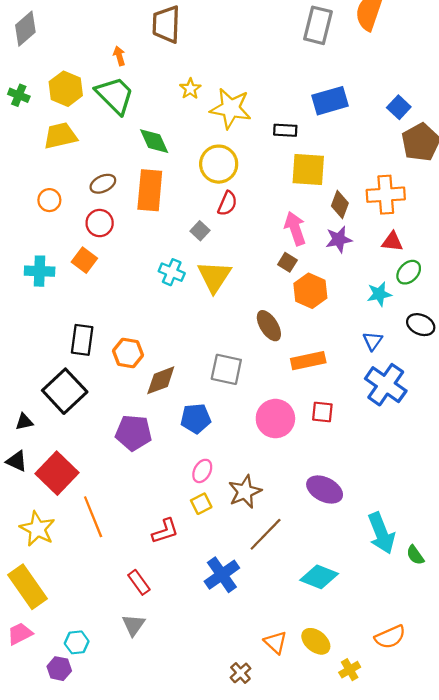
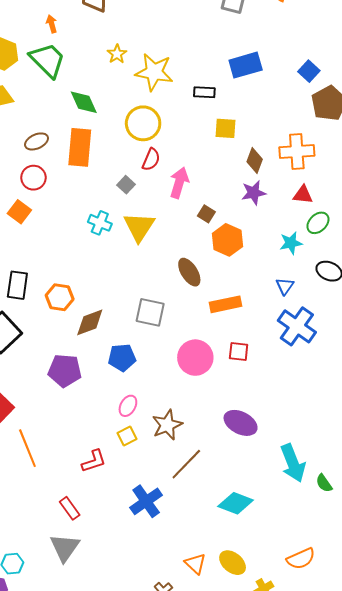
yellow square: (308, 170) -> (225, 128), size x0.7
pink arrow: (295, 228) -> (179, 183), moved, turned 36
gray triangle: (133, 625) -> (65, 548), size x1.4

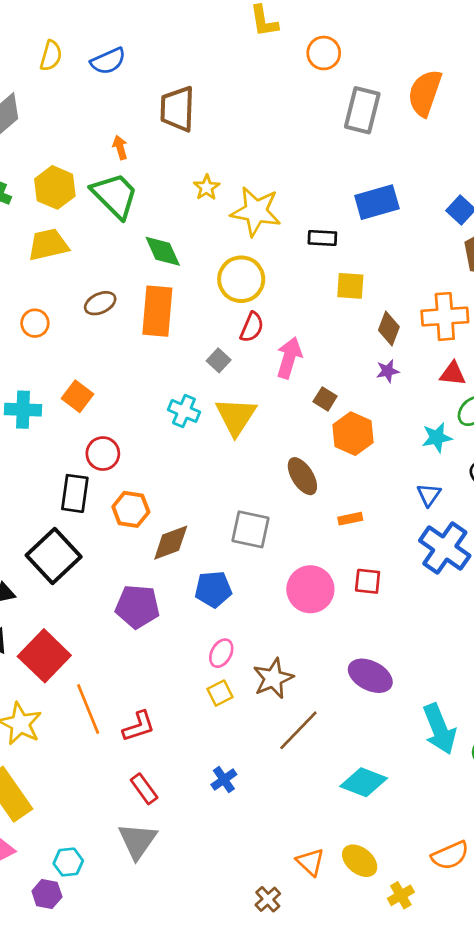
red circle: (33, 178) -> (103, 454), moved
purple star: (254, 193) -> (388, 371), size x0.7
orange rectangle: (225, 304) -> (350, 519), size x0.6
red L-shape: (94, 461) -> (139, 726), moved
blue cross: (146, 501) -> (224, 780), moved, size x0.6

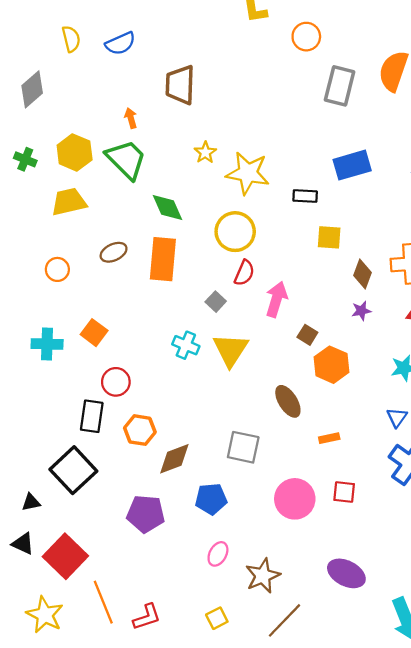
yellow semicircle: (51, 56) -> (71, 39), turned -30
yellow square: (220, 693) -> (217, 618), moved

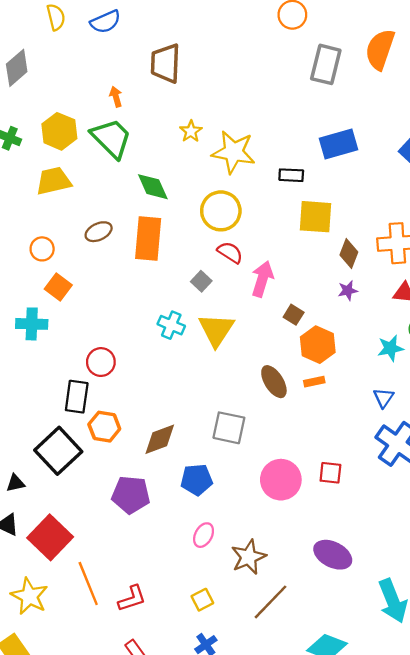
yellow square: (329, 237) -> (315, 217), size x1.4
red semicircle: (244, 273) -> (230, 252), turned -80
orange square: (94, 333) -> (58, 287), moved
orange hexagon: (140, 430) -> (104, 427), moved
orange rectangle: (329, 438) -> (314, 382), moved

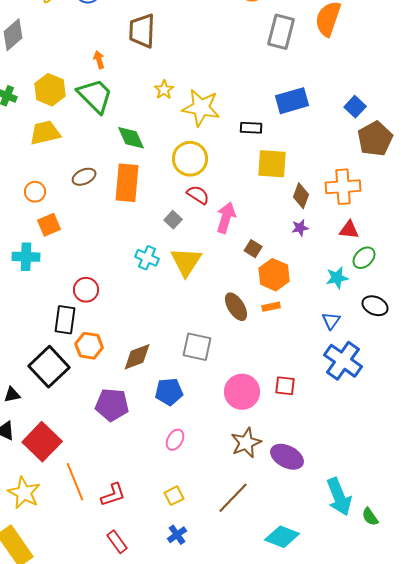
orange square: (58, 287) -> (49, 225), turned 30
brown star: (249, 557) -> (246, 443), moved

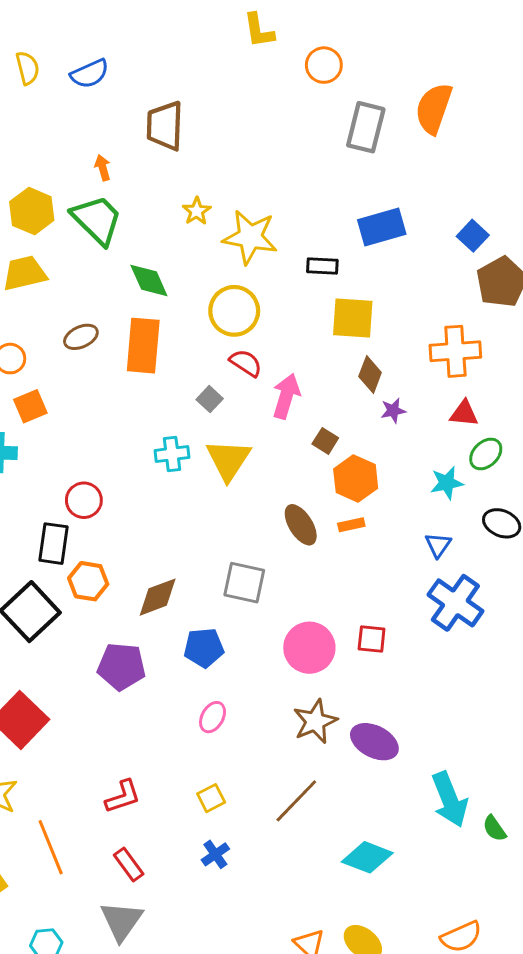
brown diamond: (301, 196) -> (370, 374), moved
cyan cross: (147, 258) -> (172, 454), turned -30
orange line: (75, 482) -> (51, 847), moved

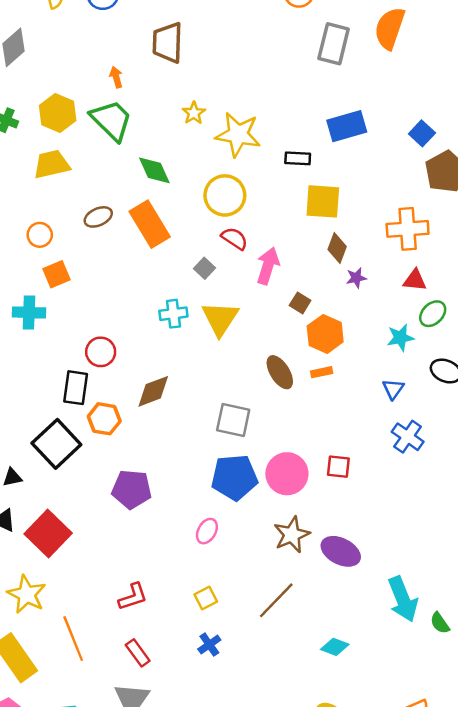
orange rectangle: (143, 346) -> (150, 224), turned -36
brown diamond: (158, 597) -> (153, 391), moved
blue cross: (455, 603) -> (408, 437), size x0.7
blue pentagon: (204, 648) -> (234, 477), moved, size x1.4
cyan diamond: (367, 857) -> (335, 647), size x0.7

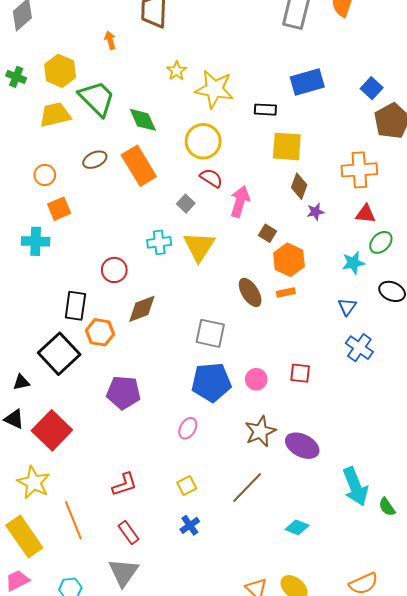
green trapezoid: (111, 120) -> (97, 98), moved
red circle: (101, 352) -> (114, 270), moved
pink circle: (287, 474) -> (256, 379), size x0.6

